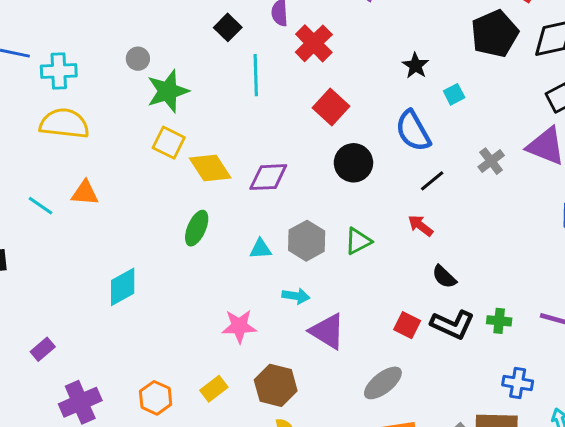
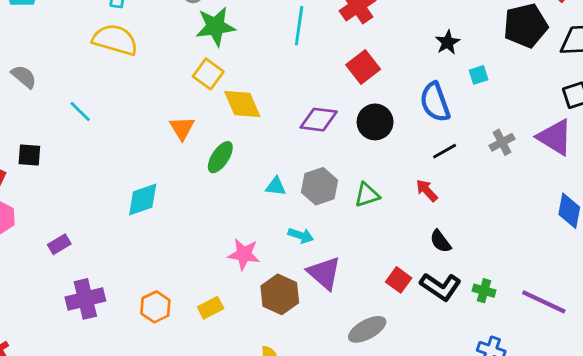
purple diamond: (268, 177) -> (319, 120), moved
orange triangle: (85, 193) -> (182, 128), moved, turned 44
brown hexagon: (276, 385) -> (280, 294), moved

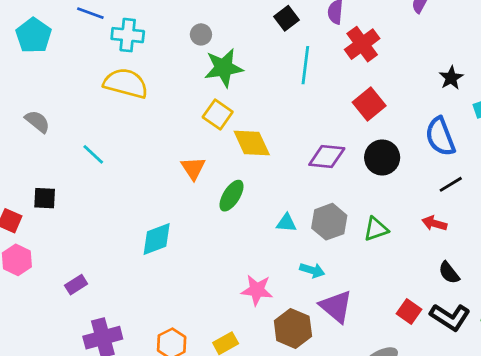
red arrow: (427, 190) -> (434, 223), turned -30

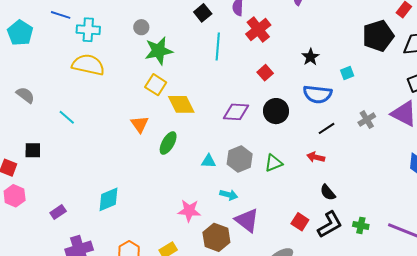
black star: (451, 78) -> (311, 57), moved
red square: (369, 104) -> (265, 73), size x0.7
blue semicircle: (440, 137) -> (317, 94), turned -60
cyan diamond: (157, 239) -> (108, 199), moved
black L-shape: (450, 317) -> (330, 225), turned -60

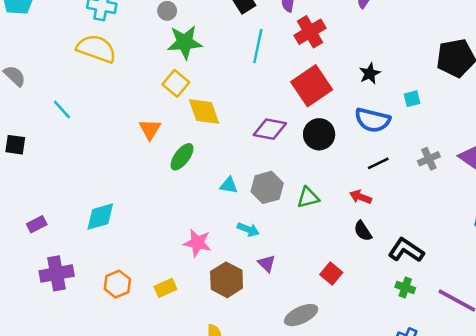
red square: (265, 73) -> (312, 86), size x2.0
black semicircle: (328, 193) -> (363, 231), moved
purple triangle: (247, 220) -> (267, 264), size x0.6
black L-shape: (330, 225) -> (406, 250), moved, turned -124

